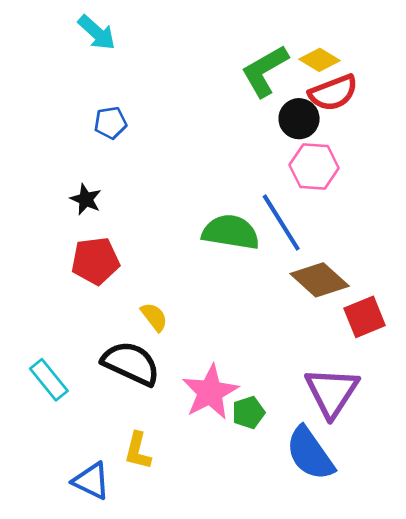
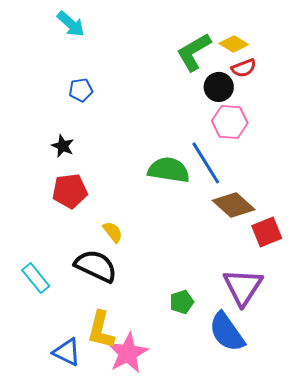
red semicircle: (333, 93) -> (244, 68), size x0.7
pink star: (210, 392) -> (128, 353), moved
yellow L-shape: (138, 451) -> (101, 330), size x1.4

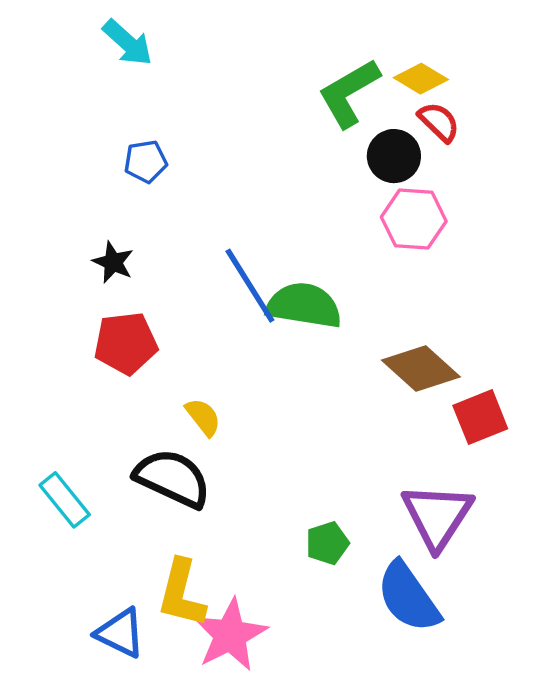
red semicircle: (244, 68) -> (439, 122), turned -115
blue line: (206, 163) -> (250, 286), moved

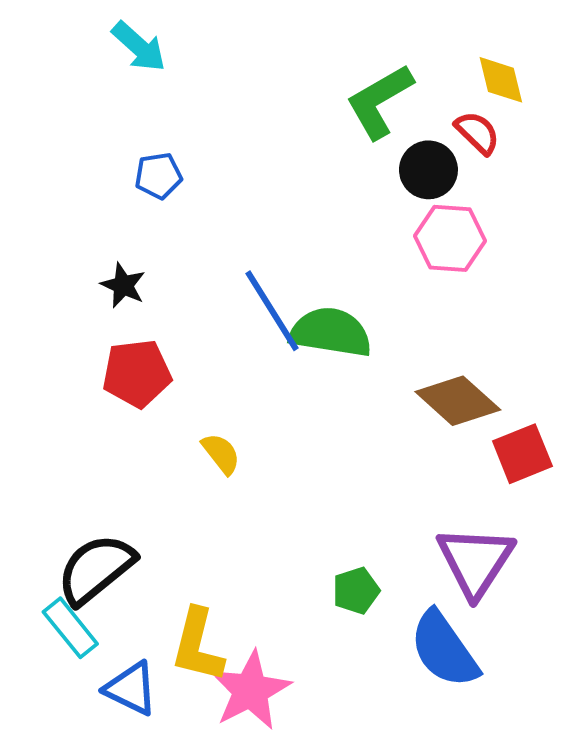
yellow diamond: (421, 79) -> (501, 80), moved, turned 45
black semicircle: (173, 478) -> (96, 569), moved, turned -64
cyan rectangle: (65, 500) -> (70, 628), moved

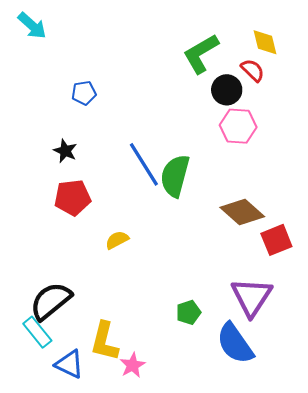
cyan arrow: (139, 47) -> (32, 26), moved
green semicircle: (331, 332) -> (175, 176), turned -84
yellow semicircle: (221, 454) -> (117, 240), turned -80
pink star: (250, 690) -> (133, 365), size x0.6

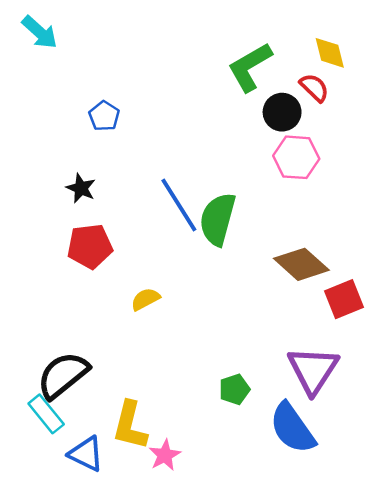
blue pentagon: (84, 93) -> (104, 116), turned -30

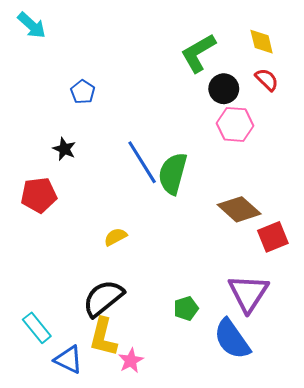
red semicircle: (314, 88) -> (267, 80), moved
red pentagon: (90, 246) -> (39, 195), moved
black semicircle: (63, 375) -> (103, 298), moved

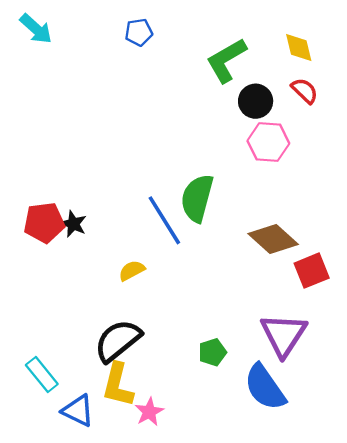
blue pentagon: (83, 92) -> (139, 32), moved, turned 30
black star: (64, 149) -> (73, 224), moved
blue line: (142, 162) -> (164, 220), moved

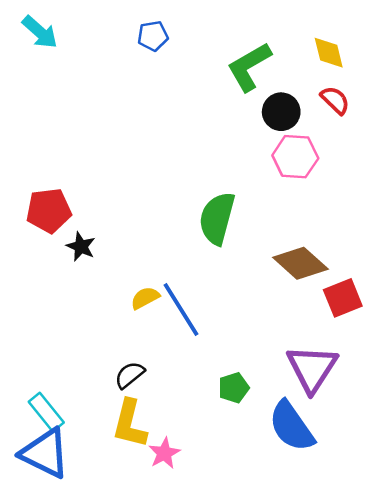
blue line: (164, 220) -> (181, 309), moved
red pentagon: (44, 223) -> (49, 211), moved
black semicircle: (118, 341) -> (130, 375), size x0.6
blue triangle: (78, 411) -> (45, 453), moved, size x1.4

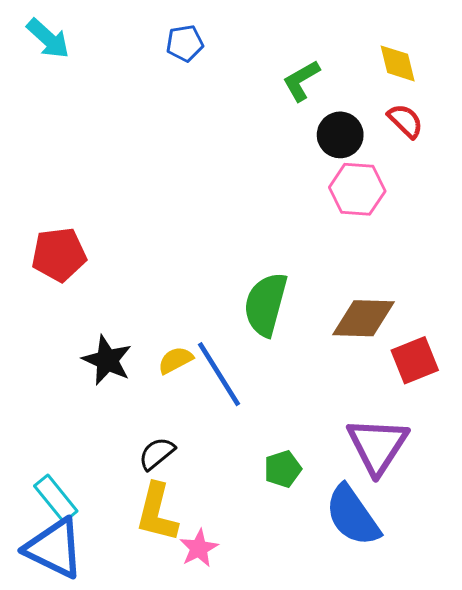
green L-shape: (249, 67) -> (301, 81), size x0.7
green semicircle: (217, 218) -> (266, 304), moved
black star: (81, 247) -> (107, 360), moved, size x1.4
brown diamond: (300, 263) -> (363, 318), turned -40

